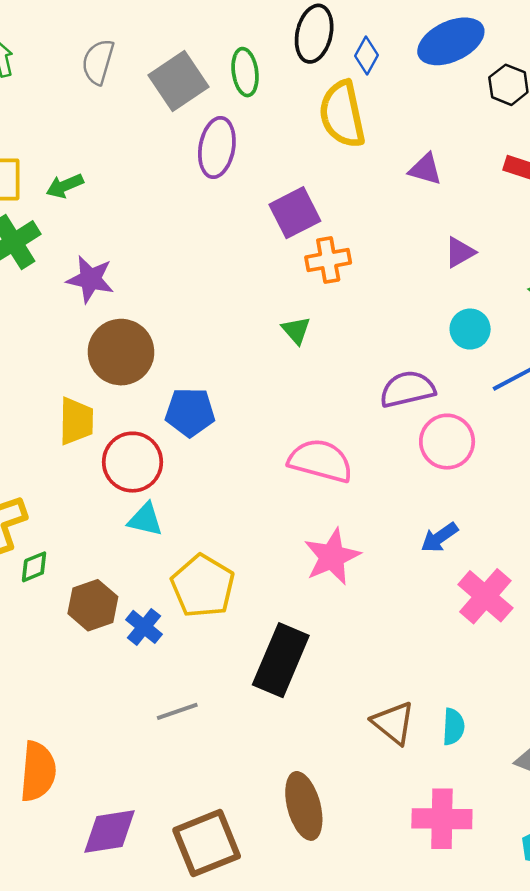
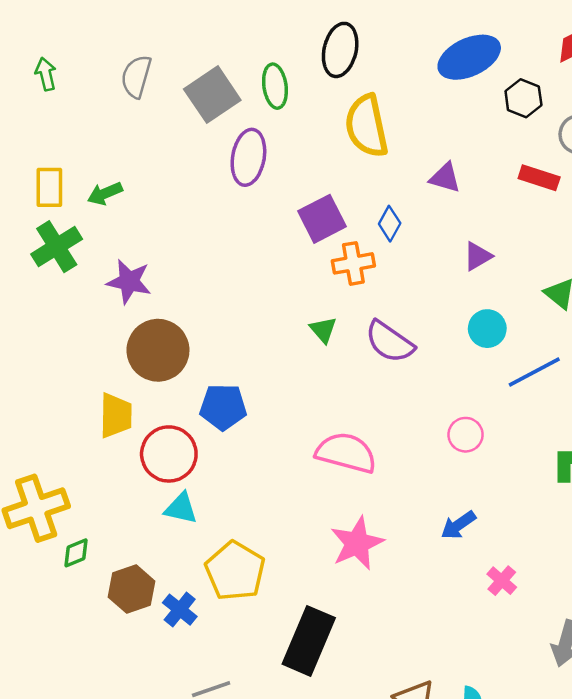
blue diamond: (366, 55) -> (390, 224), moved
purple semicircle: (407, 389) -> (390, 342), moved, turned -132
pink circle: (447, 442) -> (466, 435), size x0.7
pink cross: (485, 596) -> (502, 581), size x0.6

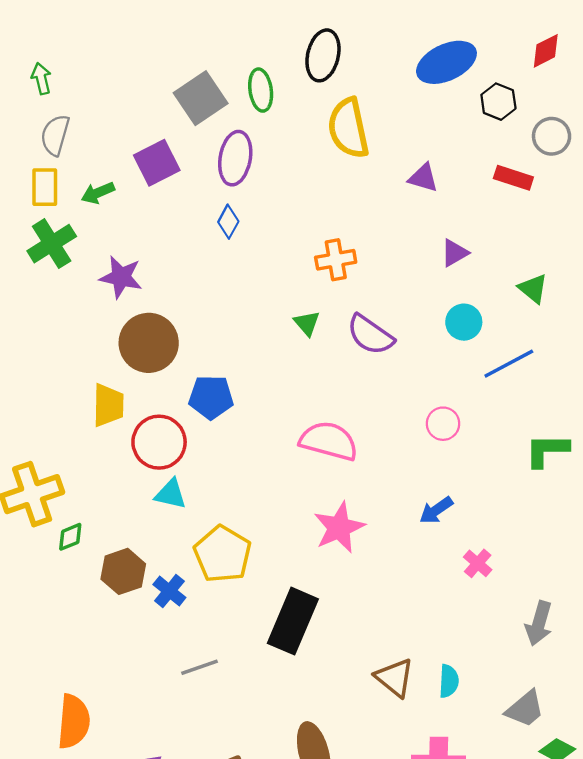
gray semicircle: (136, 76) -> (55, 135), moved
purple square: (322, 219) -> (157, 163), moved
blue diamond: (390, 224) -> (228, 222), moved

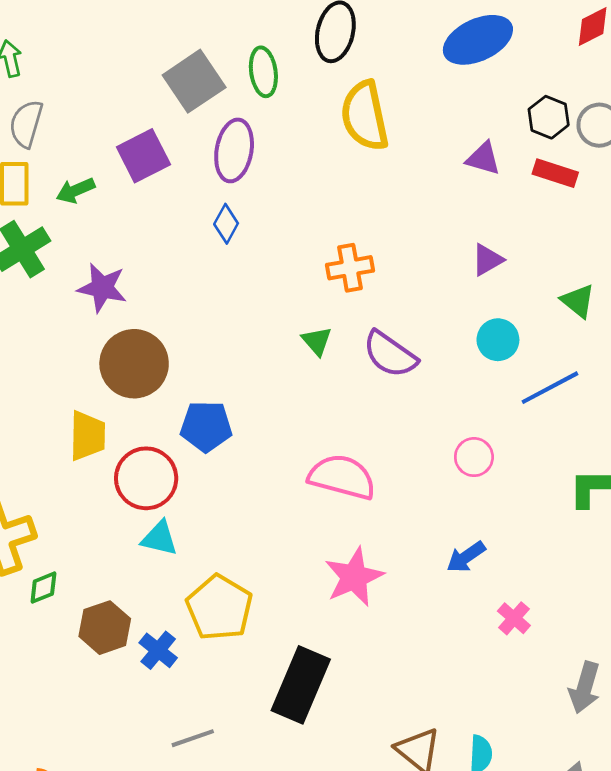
black hexagon: (498, 102) -> (549, 117), moved
purple triangle: (423, 178) -> (483, 158), moved

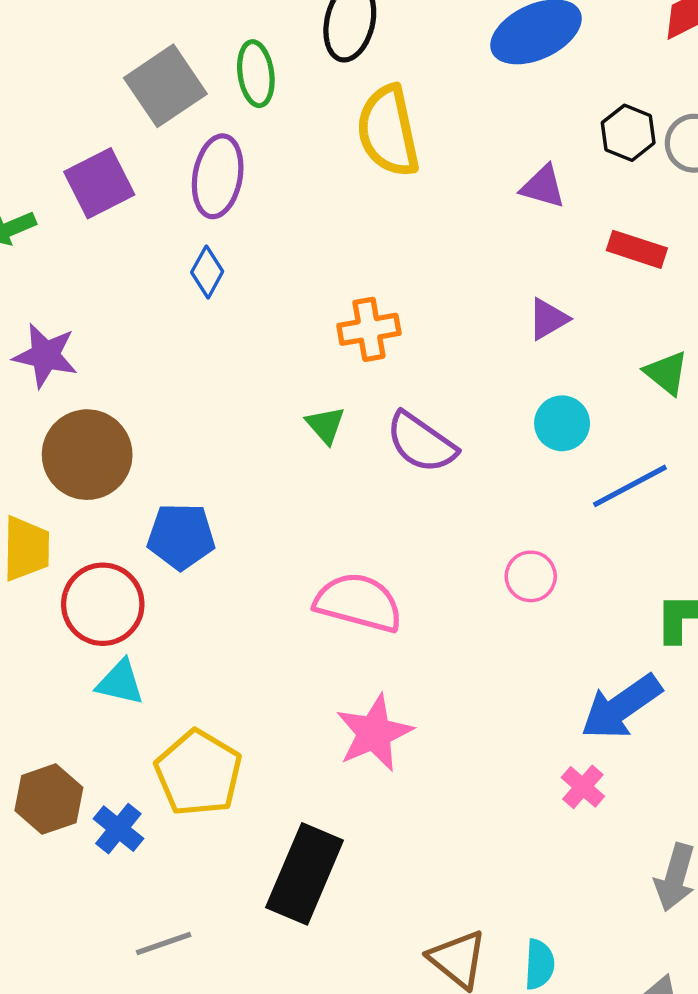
red rectangle: (555, 173) -> (637, 249), moved
blue arrow: (466, 557) -> (621, 707), moved, size x1.6

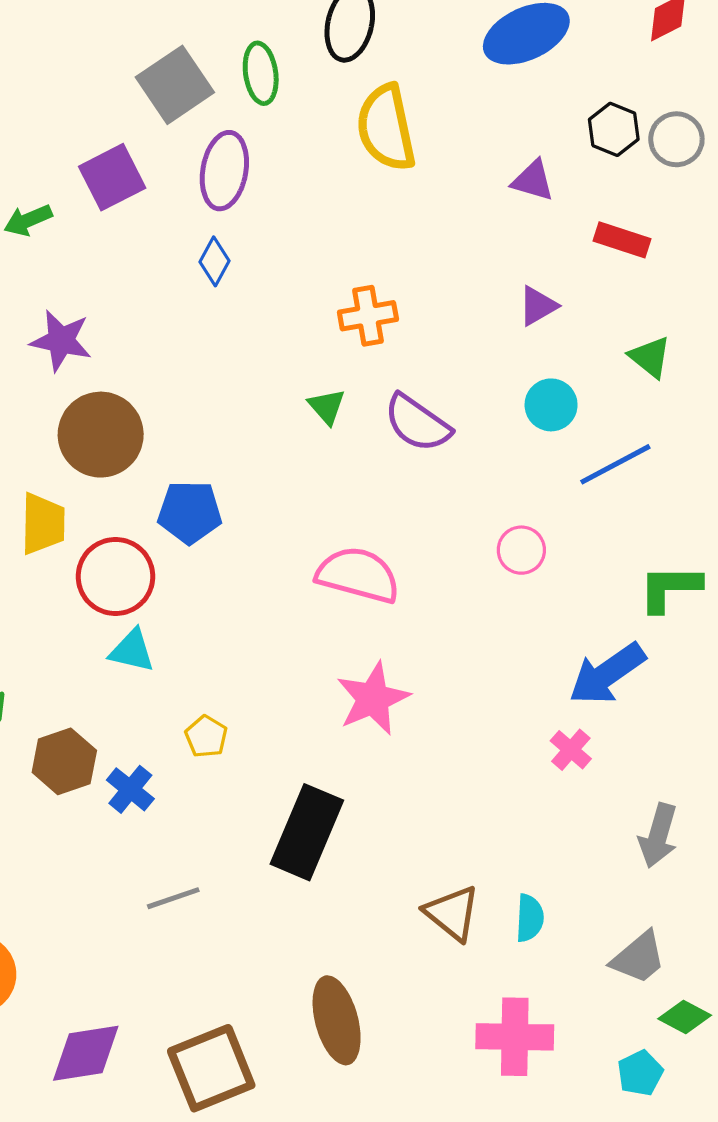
yellow pentagon: (198, 773) -> (206, 737), size x0.5

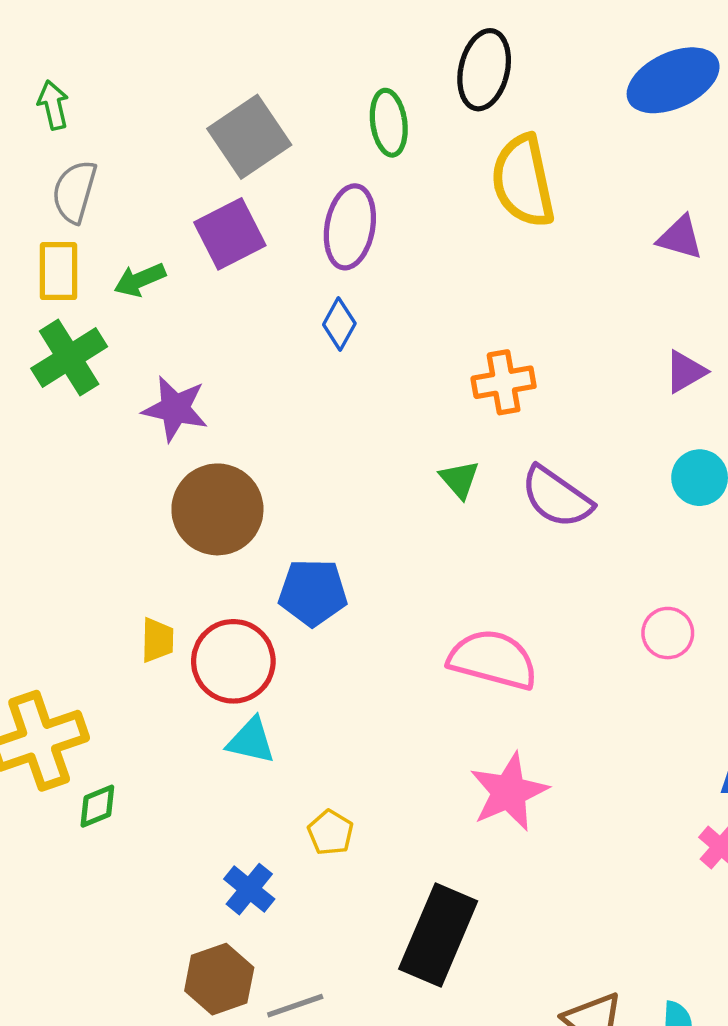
gray square: (175, 85) -> (249, 137), moved
yellow trapezoid: (43, 524) -> (157, 640), moved, size x0.7
brown hexagon: (64, 761) -> (219, 979), moved

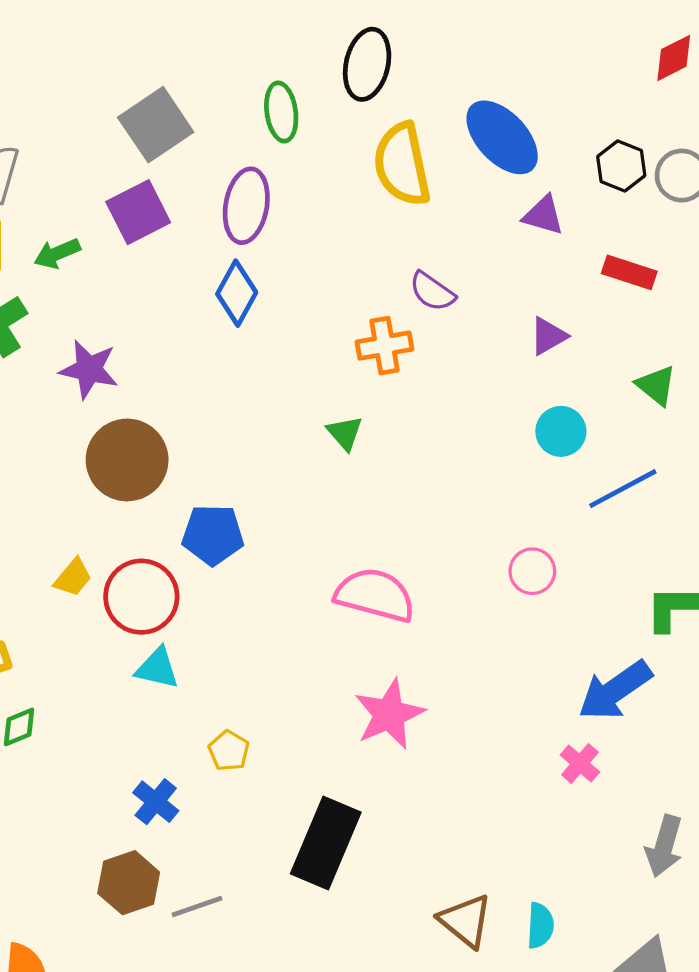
blue ellipse: (673, 80) -> (502, 137), moved, turned 72
blue diamond: (339, 324) -> (237, 293), size x1.4
purple semicircle: (557, 497) -> (432, 292), moved, size x0.7
yellow trapezoid: (157, 640) -> (73, 578), turned 39

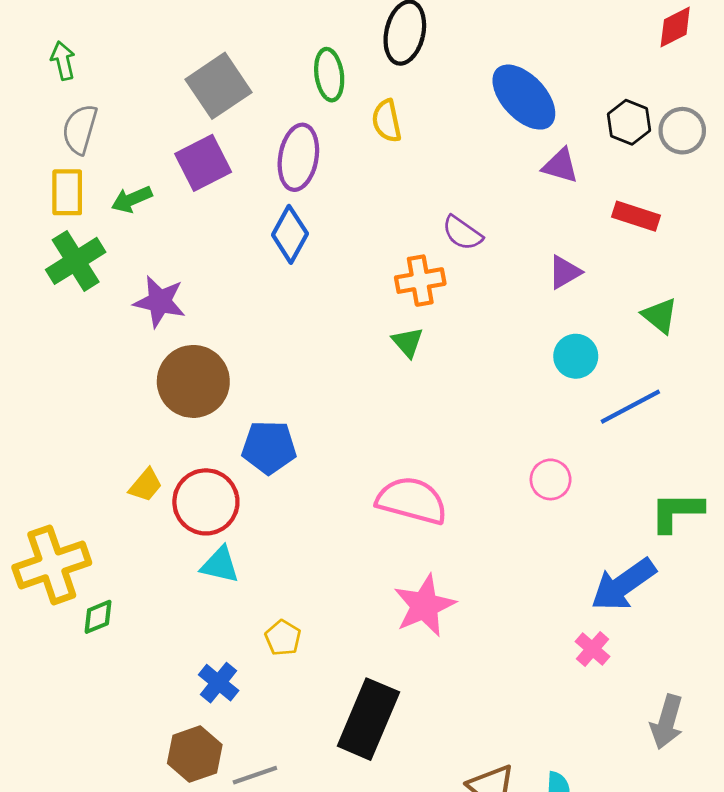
yellow semicircle: (402, 164) -> (387, 121), moved, size x0.6
green triangle: (345, 433) -> (408, 342), moved

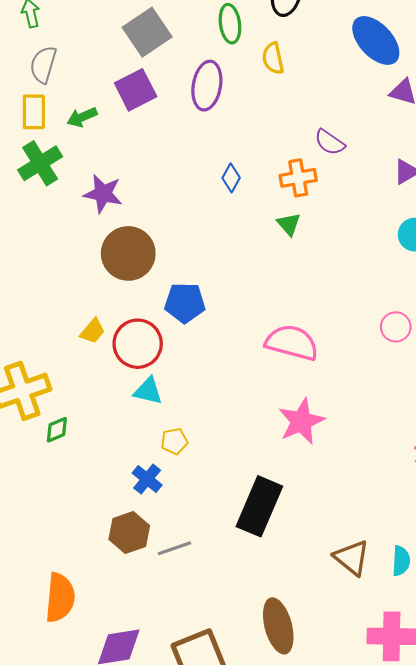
blue diamond: (290, 234) -> (231, 178), moved, size x0.7
yellow pentagon: (283, 638) -> (174, 441), moved, turned 30

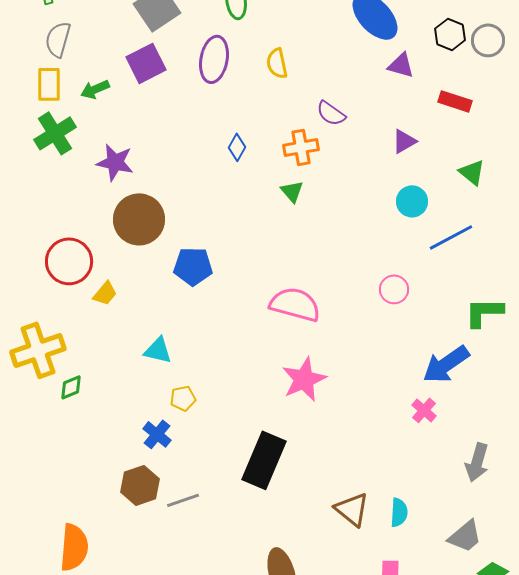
yellow semicircle: (273, 58) -> (277, 63), moved
red circle: (138, 344) -> (69, 261), moved

